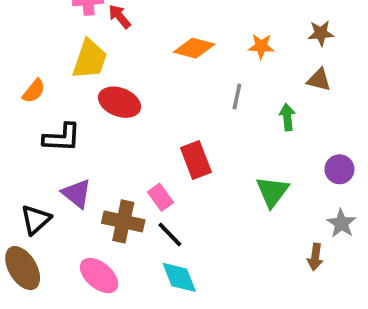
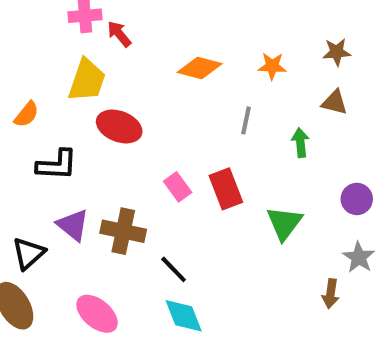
red rectangle: (196, 160) -> (226, 189), moved
pink rectangle: (161, 197) -> (178, 187), moved
brown cross: (123, 221) -> (123, 231), moved

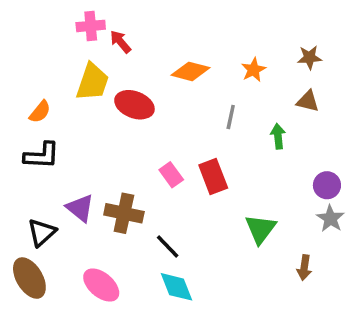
orange star: (272, 66) -> (253, 70), turned -30
red ellipse: (119, 126) -> (134, 105), moved
black L-shape: (57, 165) -> (42, 155), moved
green triangle: (284, 223) -> (260, 229), moved
gray star: (359, 257) -> (330, 219), moved

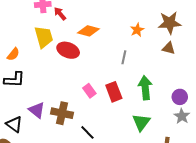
brown star: (309, 57) -> (170, 23), size x1.6
orange diamond: (190, 71) -> (88, 31), moved
yellow trapezoid: (92, 82) -> (44, 37), turned -35
green arrow: (278, 136) -> (145, 88), moved, size x1.6
black triangle: (42, 233) -> (14, 124), turned -42

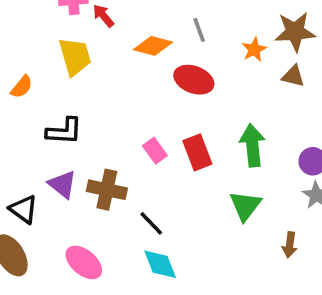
orange star: (137, 30) -> (254, 49), moved
red ellipse: (68, 50) -> (194, 80), moved
gray line: (124, 57) -> (199, 30), moved, turned -32
black L-shape: (14, 80) -> (64, 131), moved

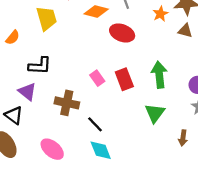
purple triangle: (62, 184) -> (27, 92), moved

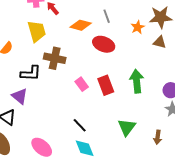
brown cross: (67, 103) -> (55, 58), moved
green triangle: (155, 113) -> (127, 127), moved

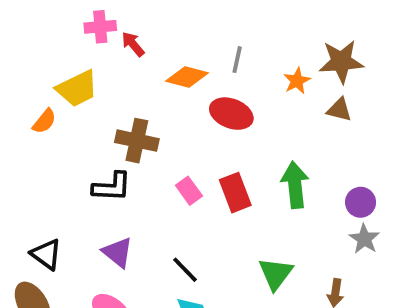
gray line: (107, 16) -> (237, 60), turned 32
yellow trapezoid: (37, 31) -> (77, 89), moved, turned 80
black L-shape: (31, 73) -> (112, 187), moved
purple triangle: (20, 96) -> (118, 252), moved

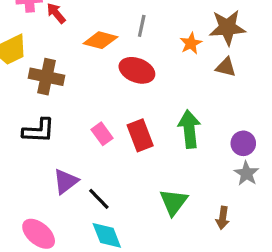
brown cross: (137, 141) -> (47, 77), moved
purple triangle: (118, 252) -> (66, 181), moved, turned 44

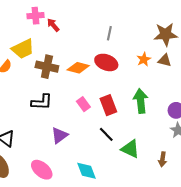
orange diamond: (100, 40) -> (78, 68), moved
orange star: (191, 43) -> (144, 59), moved
black line: (99, 199) -> (106, 134), moved
green triangle: (173, 202) -> (130, 149), turned -42

